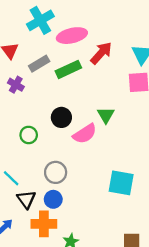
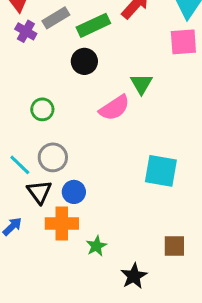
purple cross: (16, 85) -> (26, 31), moved
black circle: (61, 117) -> (84, 61), moved
gray circle: (56, 172) -> (53, 157), moved

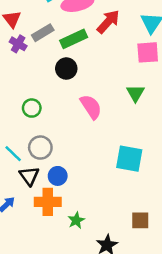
green triangle: (141, 84) -> (135, 93), moved
pink semicircle: (114, 108) -> (91, 107), turned -90

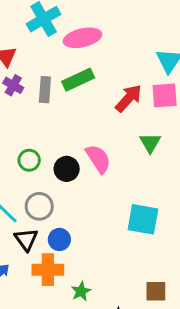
red arrow: (108, 22) -> (129, 98), moved
gray rectangle: (43, 33) -> (45, 90), moved, turned -55
black circle: (66, 69) -> (67, 169), moved

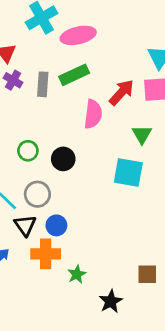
pink semicircle: (98, 159) -> (93, 114), moved, turned 40
cyan square: (143, 219) -> (128, 172), moved

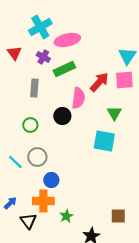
purple cross: (13, 80) -> (43, 57), moved
gray rectangle: (43, 84) -> (34, 88), moved
black circle: (63, 159) -> (62, 116), moved
black triangle: (25, 225) -> (28, 221), moved

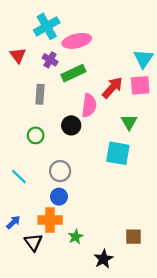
gray circle: (37, 157) -> (60, 171), moved

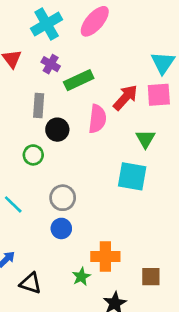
pink ellipse: (77, 41) -> (95, 21), moved, turned -36
black circle: (71, 125) -> (57, 130), moved
orange cross: (50, 220) -> (105, 257), moved
black triangle: (33, 242) -> (31, 283), turned -36

